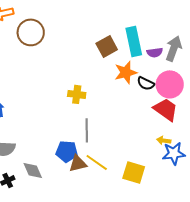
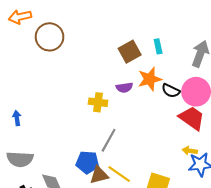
cyan rectangle: (134, 41) -> (158, 46), size x0.5
purple semicircle: (155, 52) -> (124, 88), moved
gray line: (87, 130) -> (109, 140), turned 30

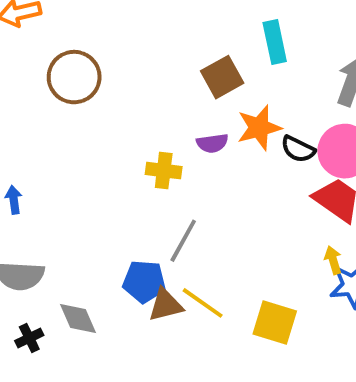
brown circle: (50, 37) -> (74, 77), moved
cyan rectangle: (158, 46) -> (275, 42), moved, size x1.5
yellow arrow: (190, 151) -> (333, 260), turned 64

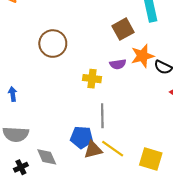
brown circle: (74, 77) -> (53, 44), moved
gray line: (183, 241) -> (102, 116), turned -30

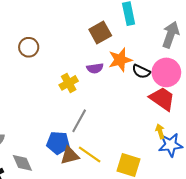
brown circle: (53, 44) -> (29, 47), size x0.7
yellow cross: (92, 79) -> (69, 83), turned -36
gray line: (102, 116) -> (79, 121), turned 30

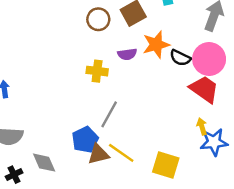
brown circle: (29, 47) -> (98, 19), moved
yellow cross: (69, 83) -> (97, 71), turned 36
blue pentagon: (58, 143) -> (85, 140), turned -30

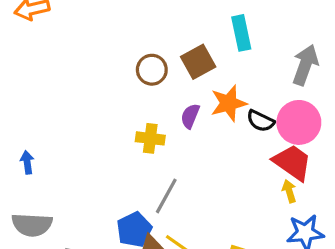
purple semicircle: (127, 54) -> (190, 116), turned 120
yellow arrow: (202, 126) -> (289, 191), moved

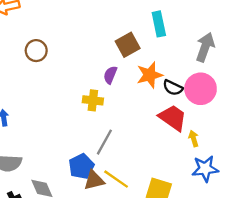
brown circle: (152, 70) -> (36, 51), moved
purple semicircle: (190, 116) -> (110, 75), moved
red trapezoid: (292, 162) -> (173, 118), moved

